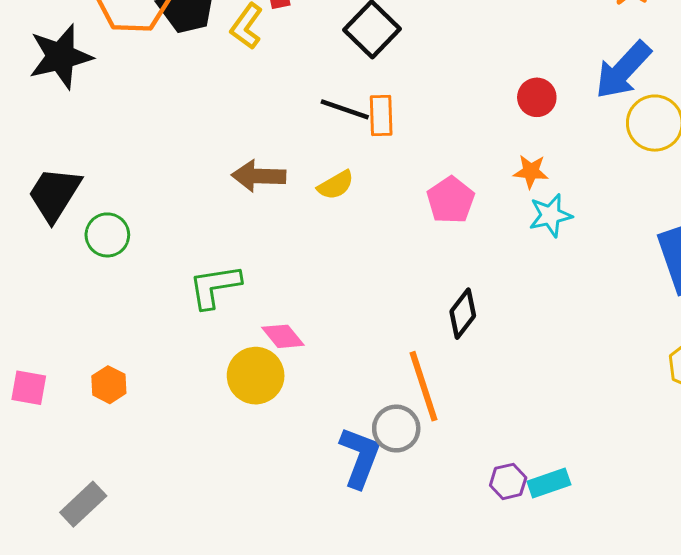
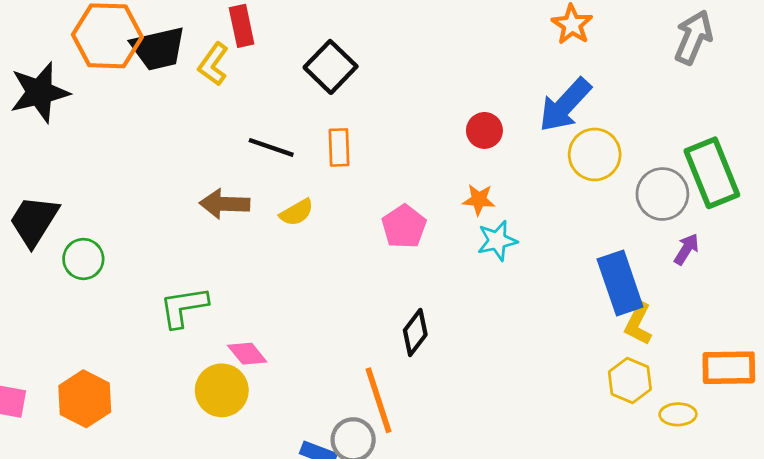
black line: (345, 109) -> (271, 147), moved
orange hexagon: (109, 385) -> (85, 399), size x1.6

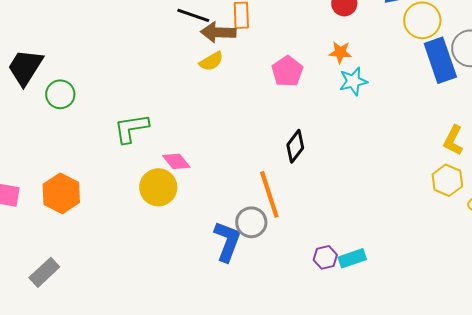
brown arrow: (225, 204) -> (218, 32), moved
blue rectangle: (620, 283) -> (440, 60), moved

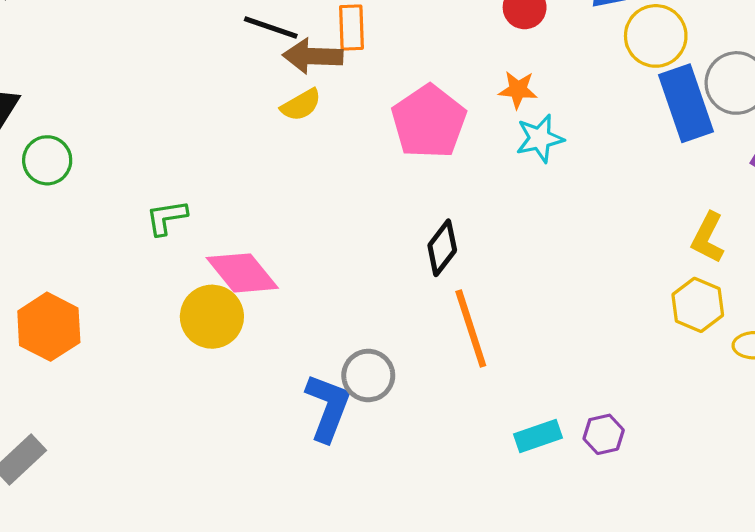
pink pentagon: (287, 71) -> (429, 122), size x1.4
green L-shape: (131, 128) -> (167, 217), size x0.7
pink diamond: (176, 161) -> (242, 273), size x1.5
orange line: (269, 194) -> (471, 328), moved
purple hexagon: (325, 257) -> (604, 434), moved

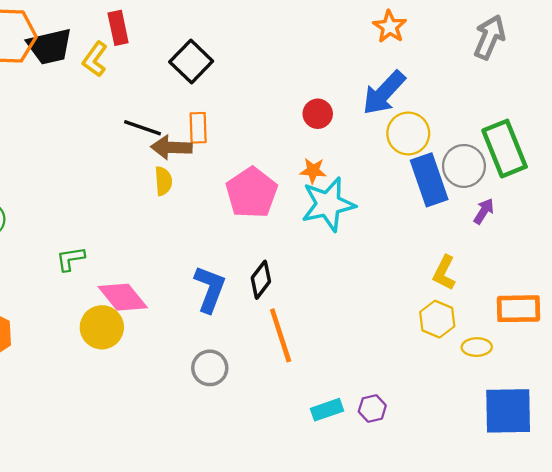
yellow semicircle: (301, 105) -> (163, 181), turned -64
cyan star: (540, 138) -> (328, 204), size x1.6
blue L-shape: (328, 407) -> (210, 289), moved

